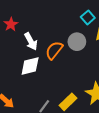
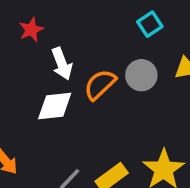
cyan square: (88, 17) -> (150, 24), moved

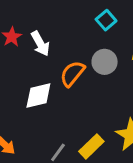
white arrow: (62, 64) -> (40, 44), moved

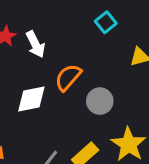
gray circle: (105, 62) -> (100, 101), moved

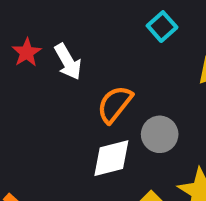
white diamond: (31, 99) -> (111, 158), moved

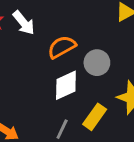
orange semicircle: (115, 104) -> (62, 47), turned 32

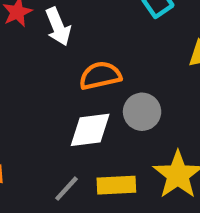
yellow rectangle: (95, 117) -> (116, 185), turned 35

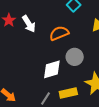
orange semicircle: (100, 76) -> (59, 33), moved

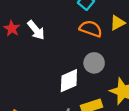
orange semicircle: (59, 33) -> (91, 29), moved, turned 48

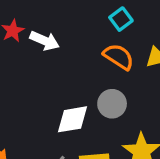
white arrow: (36, 30) -> (45, 41), turned -42

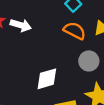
gray circle: (112, 104) -> (89, 61), moved

